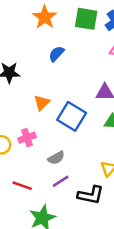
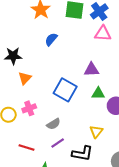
orange triangle: (42, 103) -> (25, 78), moved

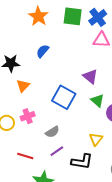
blue semicircle: (51, 39) -> (43, 51), moved
purple triangle: (91, 70) -> (90, 76), turned 42
green triangle: (98, 93) -> (97, 101), turned 40

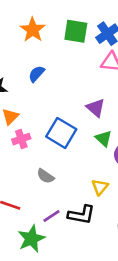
pink cross: (28, 116) -> (21, 139), moved
gray semicircle: (52, 132) -> (45, 176), turned 64
purple line: (57, 151) -> (52, 216), moved

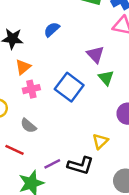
purple triangle: (96, 108) -> (95, 55), moved
green triangle: (103, 138) -> (106, 78), moved
gray semicircle: (45, 176) -> (28, 126), moved

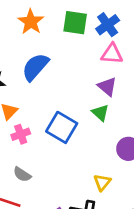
blue semicircle: (52, 29) -> (35, 67), size x1.6
purple triangle: (95, 55) -> (107, 87), moved

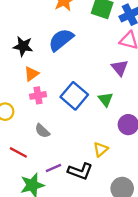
green triangle: (100, 113) -> (106, 99), moved
gray semicircle: (22, 174) -> (42, 131), moved

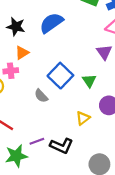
pink cross: (38, 95) -> (11, 71), moved
gray semicircle: (42, 131) -> (41, 96), moved
yellow triangle: (101, 149) -> (83, 118), moved

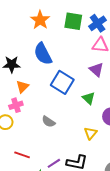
blue semicircle: (51, 23) -> (43, 54), turned -70
blue square: (60, 76) -> (62, 82), moved

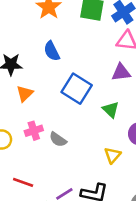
blue semicircle: (43, 54) -> (52, 51), size x0.7
purple triangle: (96, 70) -> (121, 72), turned -49
pink cross: (16, 105) -> (34, 131), moved

